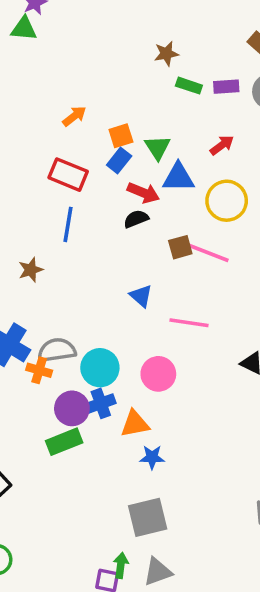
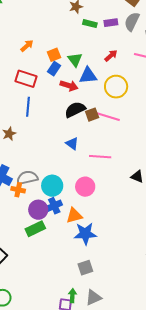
black semicircle: (136, 219) -> (75, 110), moved, size x1.5
blue star: (152, 457) -> (85, 234), size x1.6
gray square: (148, 517) -> (85, 268), size x0.7

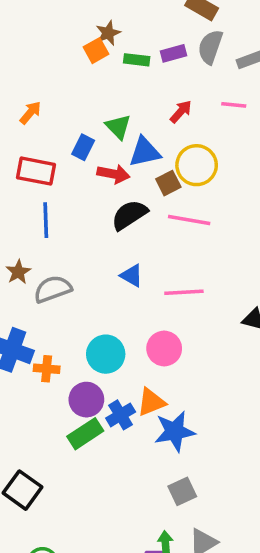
orange square: (54, 55) -> (96, 51), moved
brown square: (92, 115) -> (168, 183), moved
gray semicircle: (27, 178) -> (53, 289), moved
blue cross: (54, 206) -> (121, 415), moved

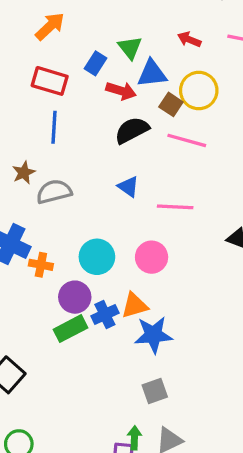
red arrow: (181, 112) -> (189, 39), turned -115
orange arrow: (30, 113) -> (50, 26), size x1.4
brown square: (168, 183) -> (171, 104), turned -35

